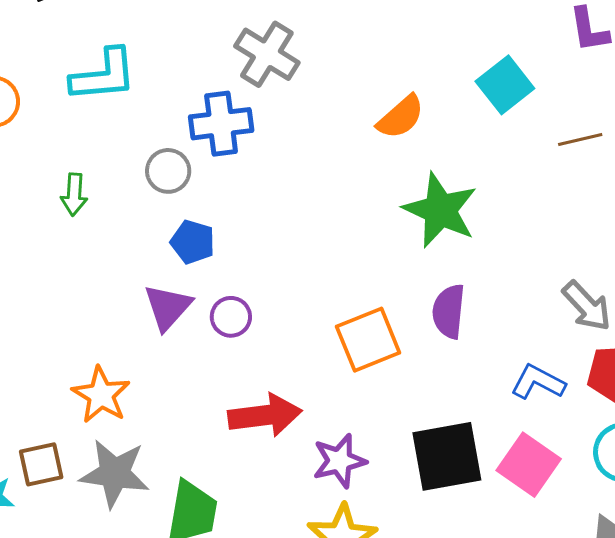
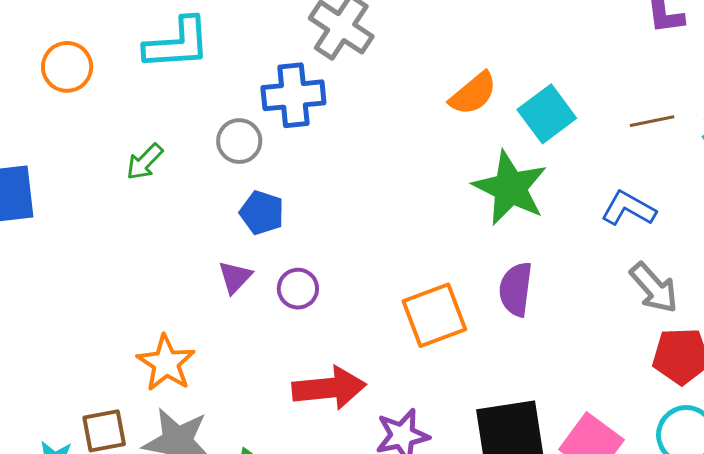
cyan square: (505, 85) -> (547, 114), moved
green arrow: (74, 194) -> (145, 162), turned 39
purple triangle: (168, 307) -> (235, 277), size x0.7
blue L-shape: (538, 382) -> (628, 208), moved

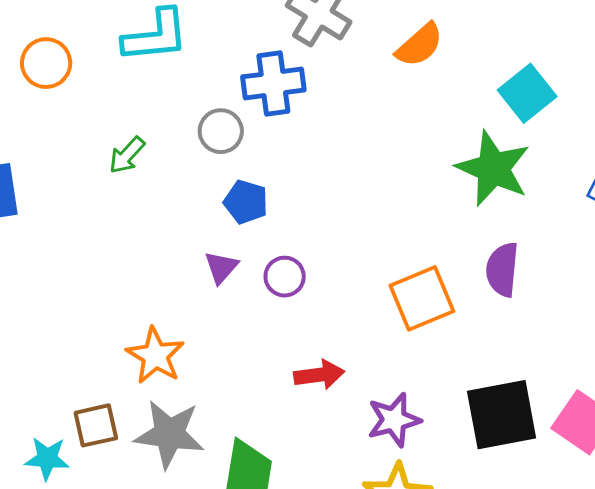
orange semicircle: (473, 94) -> (420, 45), moved
red arrow: (329, 388) -> (319, 375), size x0.7

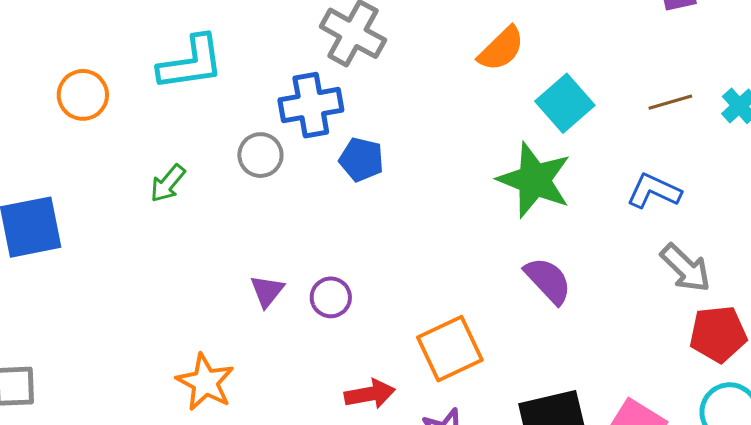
orange semicircle: (420, 45) -> (501, 49), moved
blue pentagon: (246, 202) -> (361, 159), moved
purple semicircle: (502, 270) -> (548, 281), turned 134
orange square: (422, 298) -> (450, 349), moved

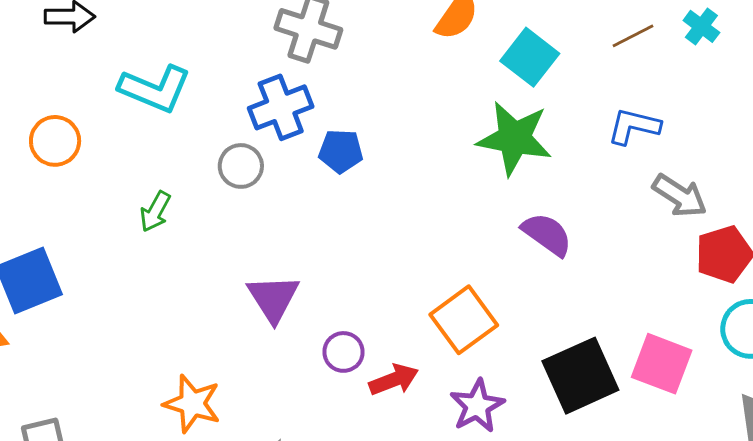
cyan L-shape: (191, 63) -> (155, 89), turned 42
purple triangle: (267, 291) -> (273, 298), size x1.5
purple circle: (331, 297) -> (343, 352), moved
orange star: (205, 382) -> (192, 404), moved

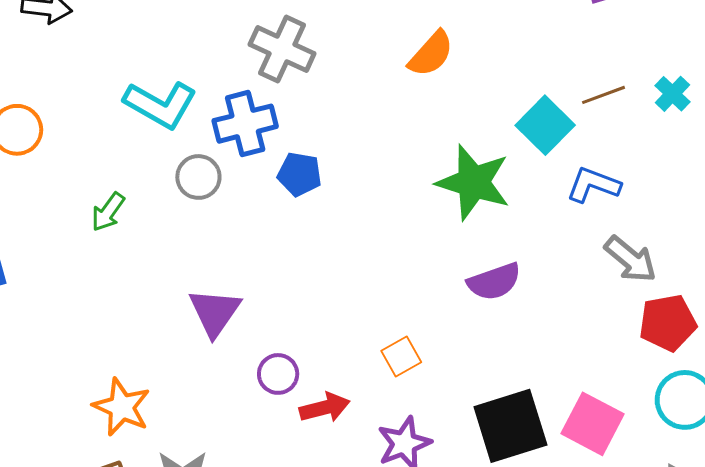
cyan square: (530, 57) -> (545, 125), moved
cyan L-shape: (155, 89) -> (160, 105), moved
purple semicircle: (547, 234) -> (494, 282), turned 118
orange square: (464, 320) -> (401, 356), size x0.6

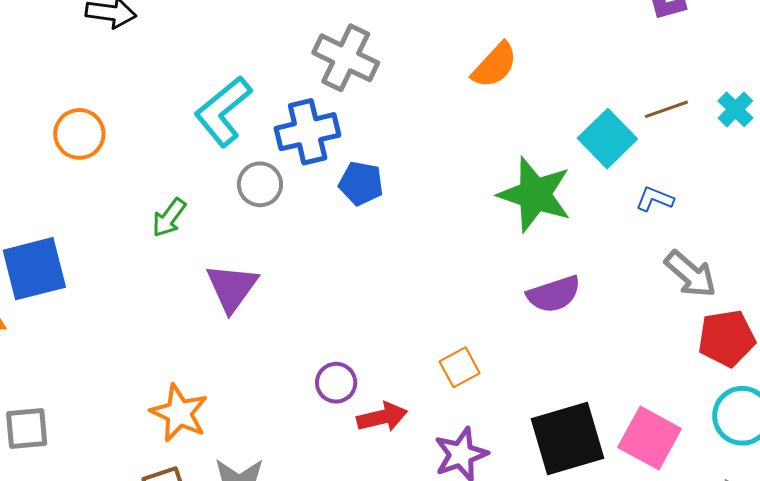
cyan L-shape: (160, 105) -> (223, 111), turned 110
blue L-shape: (593, 185) -> (655, 199), size x0.7
purple triangle: (215, 312) -> (232, 288), moved

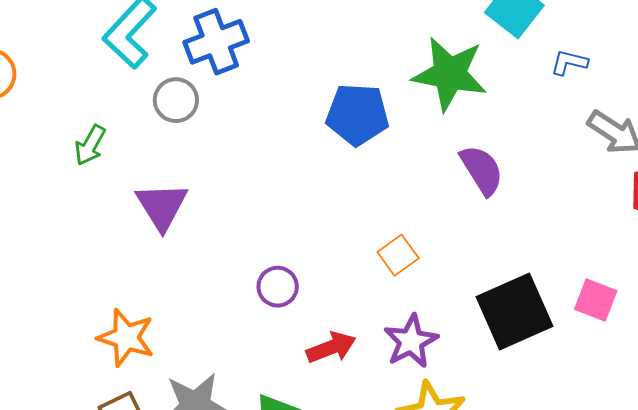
blue pentagon: (361, 183) -> (357, 115), moved, size x1.4
purple semicircle: (554, 294) -> (482, 170), turned -96
red arrow: (382, 417) -> (331, 347), moved
pink square: (650, 438) -> (596, 300), size x0.7

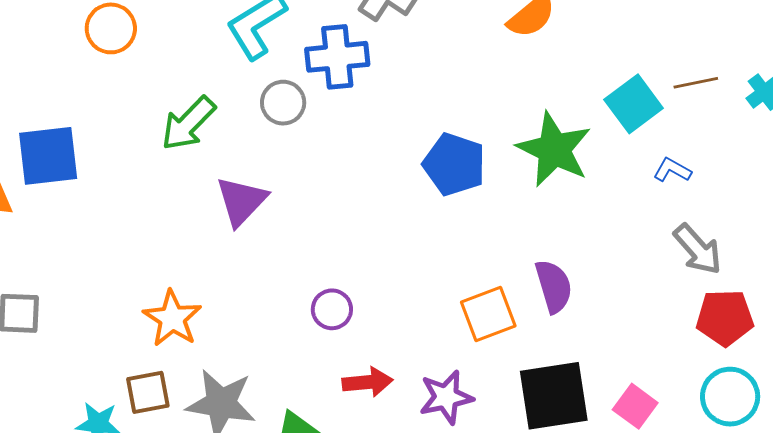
green arrow: (90, 145) -> (188, 123), size x1.5
purple semicircle: (482, 170) -> (554, 286), moved
orange square: (398, 255) -> (488, 314), moved, size x1.4

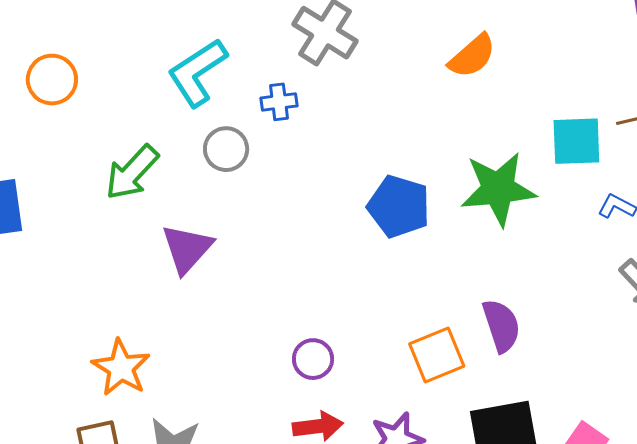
blue cross: (337, 57) -> (279, 102), size x0.6
cyan square: (634, 104) -> (576, 141), turned 36
green star: (554, 149) -> (498, 189), turned -30
purple circle: (332, 309) -> (313, 359), moved

